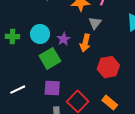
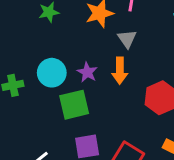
green square: (50, 58) -> (74, 105), turned 30

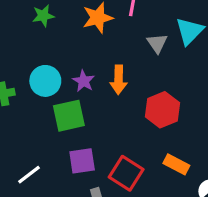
gray triangle: (127, 39) -> (157, 43), moved

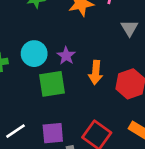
orange arrow: (119, 80) -> (96, 72), moved
purple square: (82, 161) -> (53, 133), moved

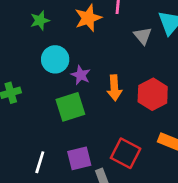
cyan circle: (34, 54) -> (55, 59), moved
white line: (16, 131) -> (40, 162), turned -30

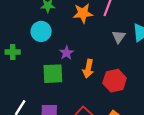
cyan circle: (55, 59) -> (41, 31), moved

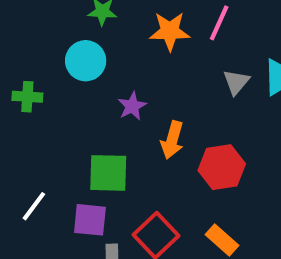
green square: (53, 74) -> (108, 173), moved

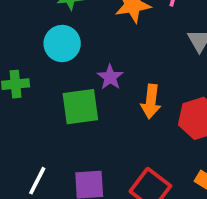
green square: (108, 173) -> (80, 107), moved

